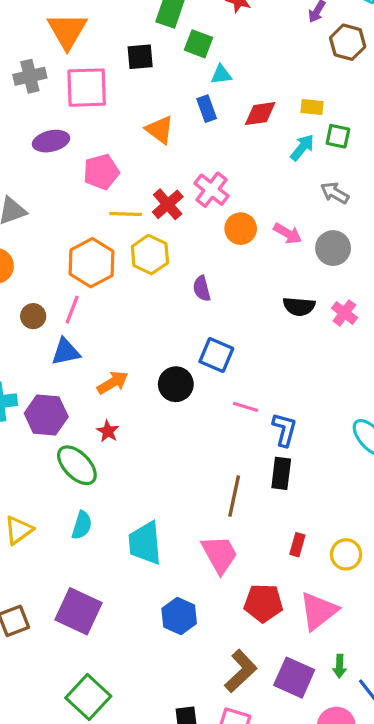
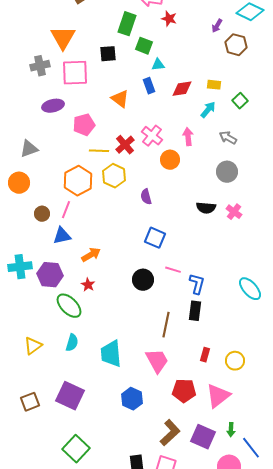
green square: (338, 136) -> (240, 101), moved, turned 35
pink arrow: (288, 233) -> (188, 137), moved, turned -126
black circle: (176, 384) -> (143, 280), moved

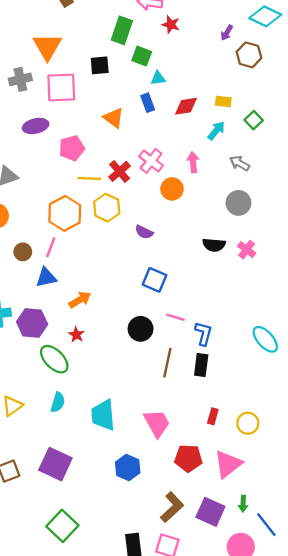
purple semicircle: (146, 197) -> (144, 232), turned -49
brown line: (166, 325) -> (167, 363), moved

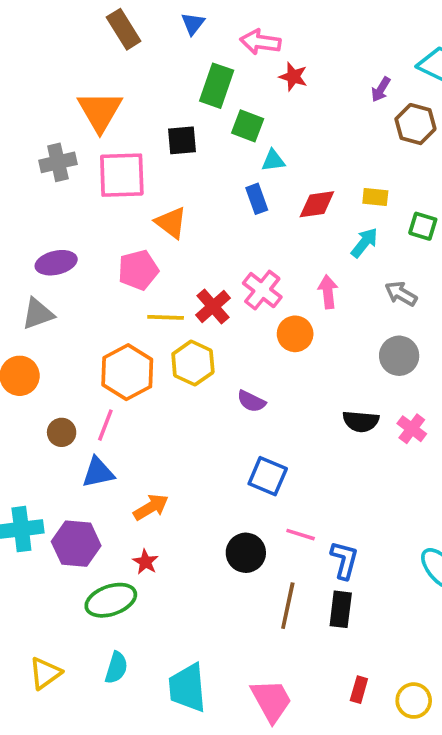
orange triangle: (114, 118) -> (171, 223), moved
green square: (254, 120) -> (423, 226), turned -30
purple ellipse: (36, 126) -> (56, 263), moved
green ellipse: (54, 359) -> (111, 600), turned -64

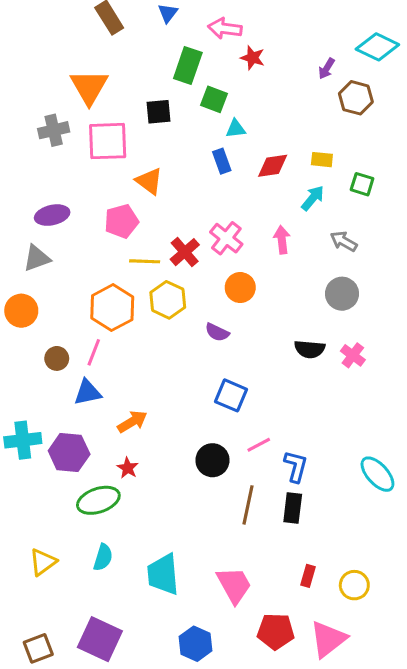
orange circle: (295, 334) -> (240, 288), moved
pink line: (301, 535) -> (259, 445), turned -45

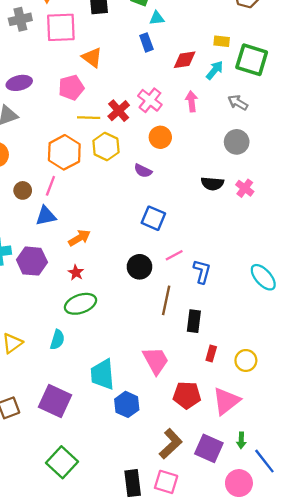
red diamond: (273, 166) -> (185, 60), moved
green square: (362, 184) -> (252, 60), size x1.8
green ellipse: (98, 500) -> (81, 304), moved
black rectangle: (293, 508) -> (194, 321), moved
cyan trapezoid: (163, 574) -> (102, 374), moved

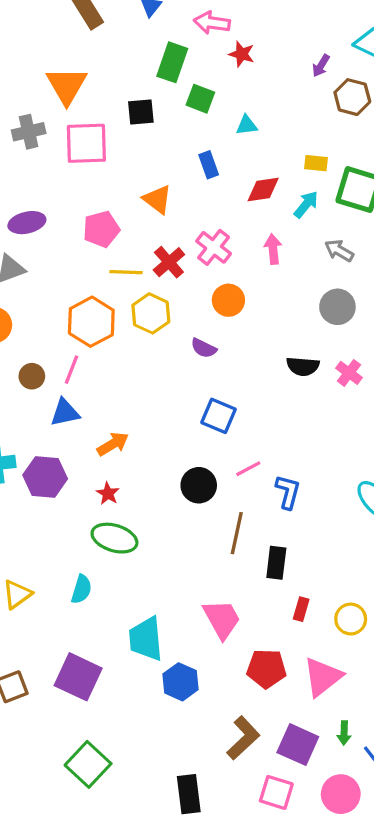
cyan triangle: (157, 18) -> (247, 125), moved
orange triangle: (92, 57) -> (157, 199), moved
green ellipse: (81, 304) -> (114, 538), turned 36
pink square: (166, 482) -> (276, 792), moved

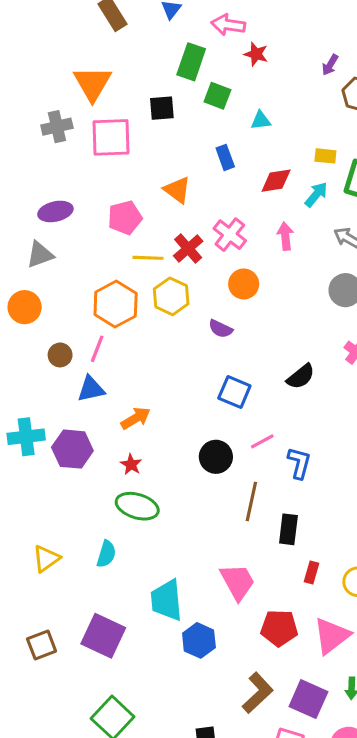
black semicircle: (303, 366) -> (301, 377), moved, turned -44

